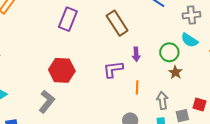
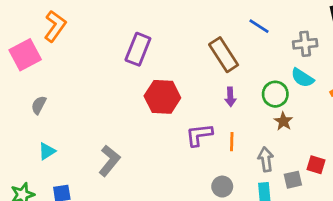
brown rectangle: (117, 23) -> (224, 55), moved
purple L-shape: (113, 69) -> (199, 135), moved
red hexagon: (62, 70) -> (162, 97), moved

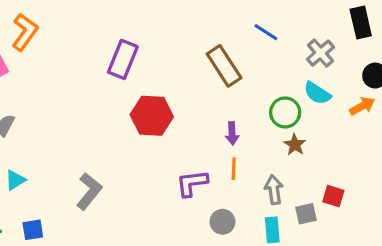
gray cross: (305, 44) -> (321, 53), turned -35
purple arrow: (230, 97) -> (232, 133), moved
purple L-shape: (199, 135) -> (192, 183), moved

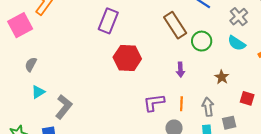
green circle: (285, 112) -> (202, 41), moved
orange line: (234, 169) -> (181, 104), moved
cyan triangle: (15, 180) -> (38, 92), moved
gray L-shape: (89, 191) -> (64, 107), moved
red square: (333, 196) -> (247, 98), moved

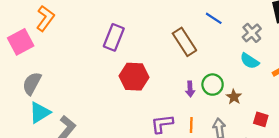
green circle: (202, 41) -> (213, 85), moved
gray semicircle: (31, 64) -> (32, 83), size x1.5
cyan triangle: (38, 92) -> (40, 113), size x1.5

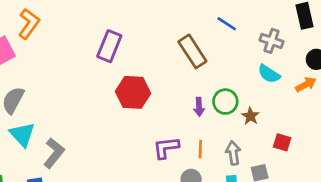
gray cross: (252, 33) -> (272, 41), turned -30
cyan triangle: (40, 113) -> (22, 135), turned -40

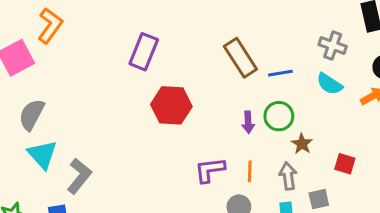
blue line: (227, 24) -> (280, 73), moved, turned -42
brown star: (250, 116) -> (302, 144), moved

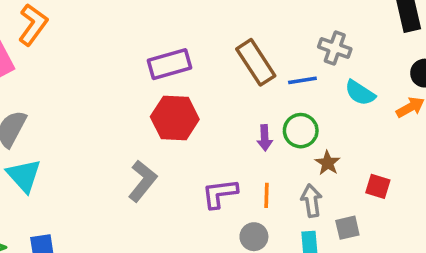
gray cross: (333, 46) -> (335, 48), moved
purple rectangle: (144, 52) -> (169, 64), moved, turned 52
gray L-shape: (79, 176) -> (142, 181), moved

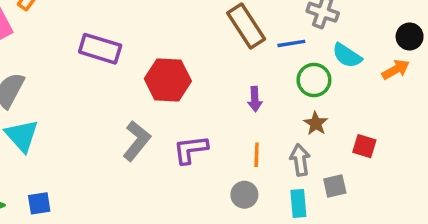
purple rectangle: (169, 64) -> (100, 49), moved, turned 33
green circle: (301, 131) -> (314, 80), moved
purple L-shape: (220, 194) -> (190, 150), moved

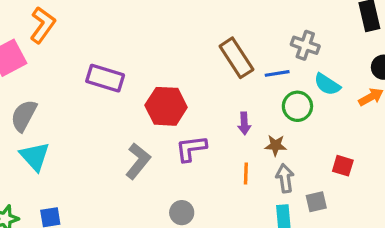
brown star: (316, 123) -> (276, 145), moved, turned -30
purple L-shape: (190, 150) -> (191, 148), moved
gray circle: (244, 195) -> (182, 213), moved

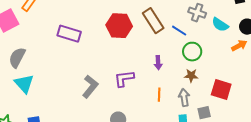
blue line: (277, 73) -> (179, 31), turned 42
cyan semicircle: (327, 84) -> (220, 25), moved
red hexagon: (166, 106) -> (119, 26), moved
brown star: (276, 145) -> (191, 76), moved
red square: (343, 166) -> (221, 90), size x1.5

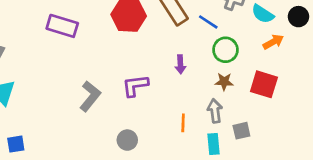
orange arrow: (239, 46) -> (273, 42), moved
red square: (221, 90) -> (264, 84), moved
orange line: (159, 95) -> (183, 123), moved

